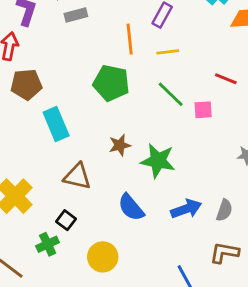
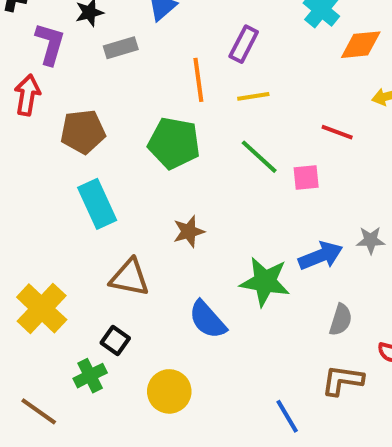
brown pentagon: (26, 84) -> (83, 132), moved
green star: (158, 161) -> (265, 282), moved
blue arrow: (186, 209) -> (321, 256), moved

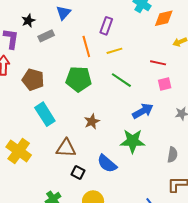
brown pentagon: (83, 132) -> (33, 80), turned 30
pink square: (306, 177) -> (165, 84), moved
blue arrow: (321, 256) -> (143, 111), moved
yellow cross: (42, 308) -> (19, 151), moved
black square: (115, 341) -> (78, 172), moved

